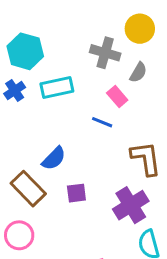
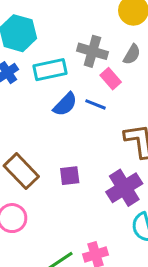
gray cross: (105, 53) -> (92, 51), moved
blue semicircle: (54, 158) -> (65, 104), moved

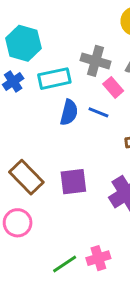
blue semicircle: (65, 104) -> (69, 112), turned -30
purple square: (70, 176) -> (73, 182), size x1.4

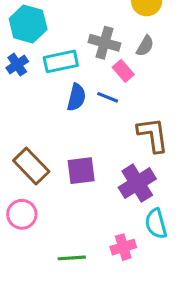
pink cross: (98, 258) -> (123, 247), moved
green line: (65, 264) -> (72, 258), turned 30

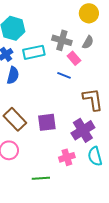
blue semicircle: (76, 97) -> (13, 75), moved
pink cross: (123, 247) -> (67, 157), moved

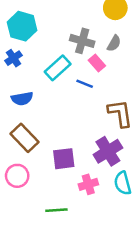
cyan rectangle: (34, 52) -> (58, 68), moved, turned -30
blue semicircle: (13, 75) -> (22, 99), moved, turned 66
purple square: (47, 122) -> (64, 159), moved

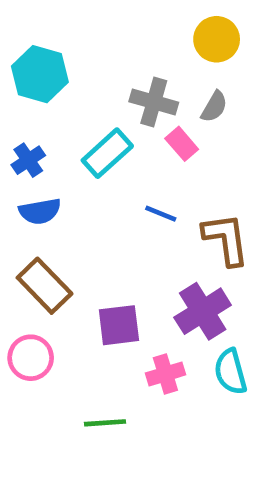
blue cross: (13, 58) -> (28, 160), moved
blue line: (85, 84) -> (161, 214), moved

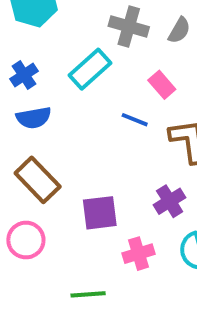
pink rectangle: (182, 144) -> (162, 85), moved
purple cross: (203, 311) -> (170, 201), size x0.7

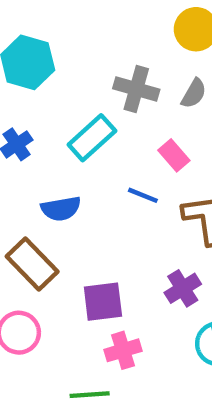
blue semicircle: (34, 118) -> (61, 209), moved
pink cross: (139, 254) -> (123, 350), moved

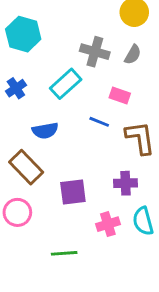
pink rectangle: (174, 155) -> (120, 96), turned -30
purple cross: (183, 288) -> (125, 183), turned 30
pink cross: (123, 350) -> (108, 224), moved

